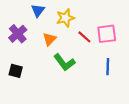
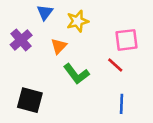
red line: (84, 37) -> (115, 65), moved
blue line: (108, 67) -> (121, 104), moved
black square: (16, 71) -> (30, 100), moved, size x1.5

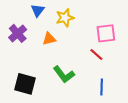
orange triangle: (59, 46) -> (49, 39), turned 32
green L-shape: (76, 74) -> (64, 74), moved

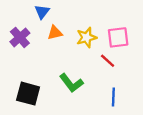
yellow star: (65, 18) -> (87, 37), moved
orange triangle: (49, 39) -> (55, 33), moved

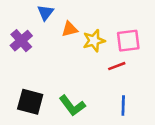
orange triangle: (55, 33) -> (70, 29), moved
red line: (108, 61) -> (117, 66), turned -63
green L-shape: (71, 83) -> (72, 106), moved

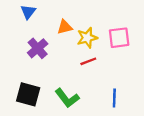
blue triangle: (45, 13) -> (28, 12), moved
purple cross: (21, 41) -> (38, 48), moved
red line: (117, 66) -> (88, 61), moved

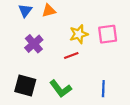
orange triangle: (65, 27) -> (49, 11), moved
red line: (88, 61) -> (71, 56), moved

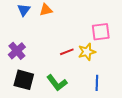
yellow star: (79, 34) -> (87, 52), moved
purple cross: (34, 44) -> (17, 51), moved

